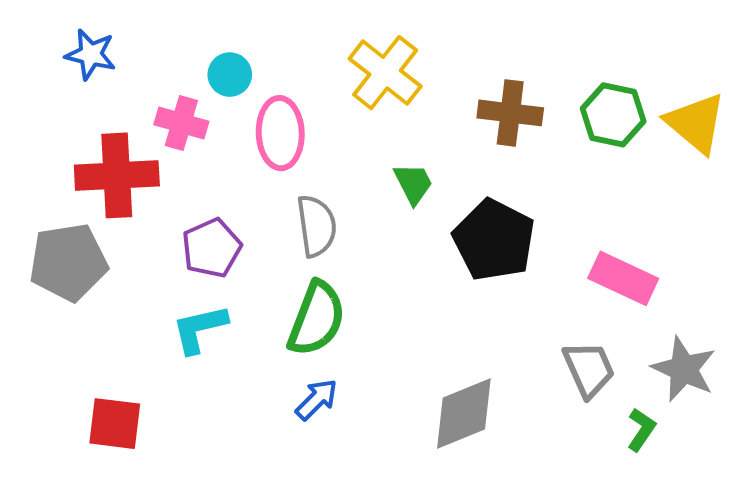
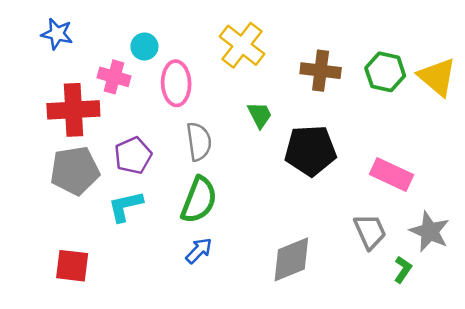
black pentagon: (494, 240) -> (310, 150), turned -30
gray pentagon: (68, 262) -> (75, 171), moved

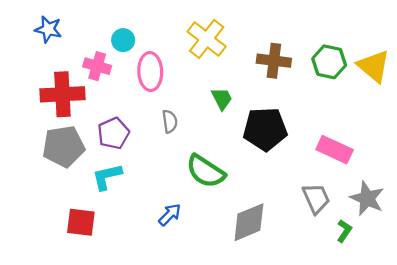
gray semicircle: (199, 142) -> (170, 121), size x0.7
green semicircle: (199, 200) -> (206, 171), moved, turned 102
red square: (72, 266) -> (81, 222), moved

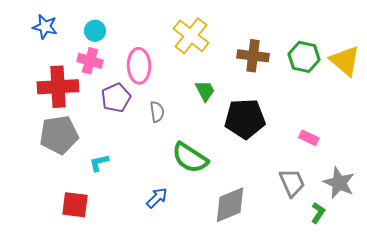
cyan circle: (123, 40) -> (95, 31), moved
purple pentagon: (113, 133) -> (116, 98), moved
pink rectangle: (335, 150) -> (309, 138), size x0.6
cyan L-shape: (107, 177) -> (99, 163), size x0.7

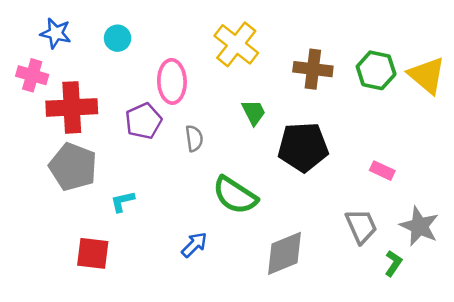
pink cross: (90, 61) -> (32, 75), moved
gray pentagon: (59, 135) -> (73, 167), turned 30

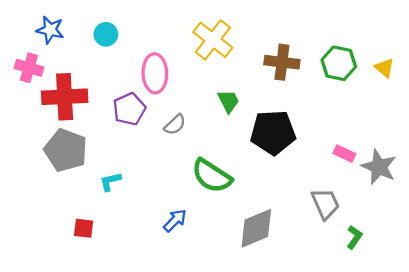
yellow triangle: (427, 75) -> (384, 68), size x0.6
gray semicircle: (194, 138) -> (175, 125), turned 55
gray star: (419, 226) -> (379, 167), moved
red square: (93, 253) -> (84, 228), size x0.7

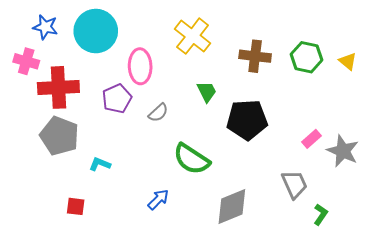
cyan circle: (106, 34) -> (96, 31), size x2.0
pink rectangle: (344, 154) -> (312, 139), turned -66
cyan L-shape: (110, 181) -> (100, 164), turned 35

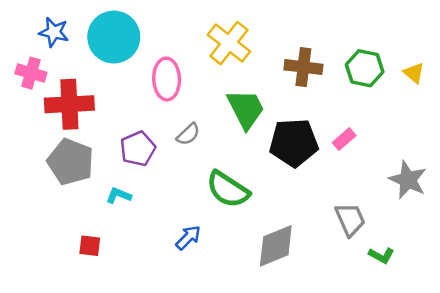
green trapezoid: (207, 92) -> (246, 109), size x1.6
purple pentagon: (117, 99) -> (138, 149), moved
pink rectangle: (312, 139) -> (344, 139), moved
green L-shape: (321, 215) -> (381, 255), turned 85

